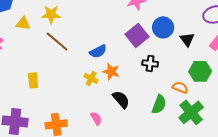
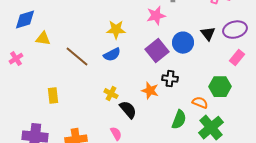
yellow star: (51, 14) -> (116, 30), moved
black triangle: (187, 39) -> (208, 34), moved
blue semicircle: (98, 51) -> (112, 55), moved
orange star: (111, 71) -> (150, 91), moved
black semicircle: (121, 99) -> (128, 110), moved

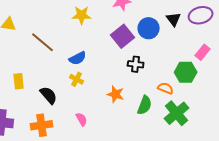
blue semicircle: (112, 55) -> (78, 58), moved
pink rectangle: (237, 58) -> (203, 52), moved
orange star: (150, 91) -> (116, 94), moved
black semicircle: (128, 110) -> (49, 95), moved

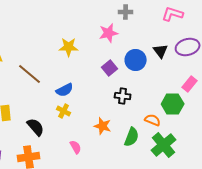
purple square: (123, 36) -> (110, 68), size x0.7
pink semicircle: (82, 119) -> (76, 147), moved

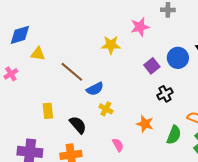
pink star: (109, 33) -> (140, 27), moved
blue semicircle: (65, 90) -> (95, 89), moved
black cross: (123, 96) -> (165, 94), turned -35

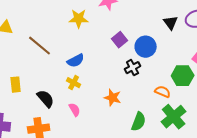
blue circle: (178, 58) -> (146, 47), moved
blue semicircle: (95, 89) -> (76, 61), moved
green semicircle: (174, 135) -> (139, 122), moved
pink semicircle: (118, 145) -> (75, 110), moved

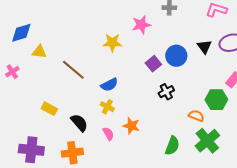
blue circle: (146, 47) -> (176, 56), moved
yellow rectangle: (16, 85) -> (49, 109), turned -56
orange star: (113, 98) -> (131, 126), moved

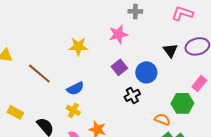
pink star: (141, 25) -> (118, 34), moved
blue circle: (176, 56) -> (146, 72), moved

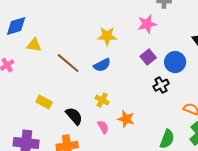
blue semicircle: (75, 88) -> (102, 65), moved

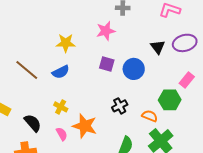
purple square: (148, 57) -> (107, 64), turned -35
black cross: (161, 85) -> (120, 106), moved
orange star: (126, 119) -> (85, 126), size x1.4

